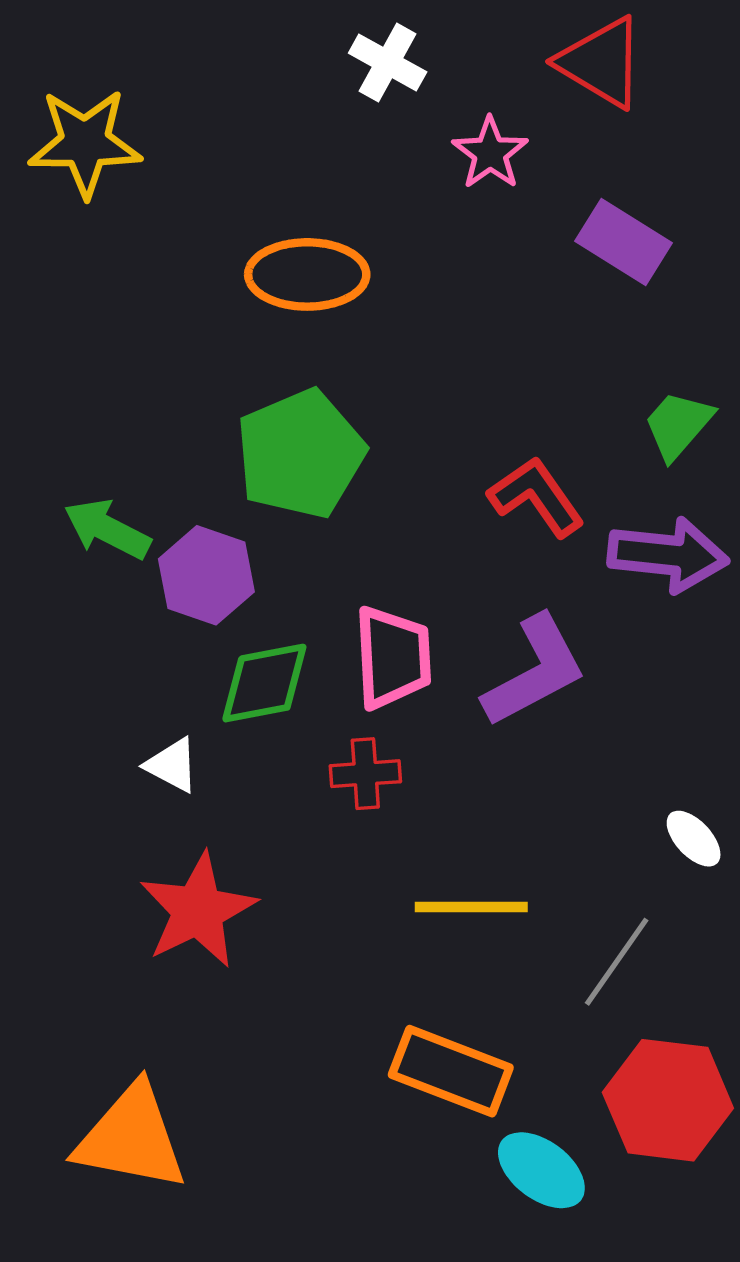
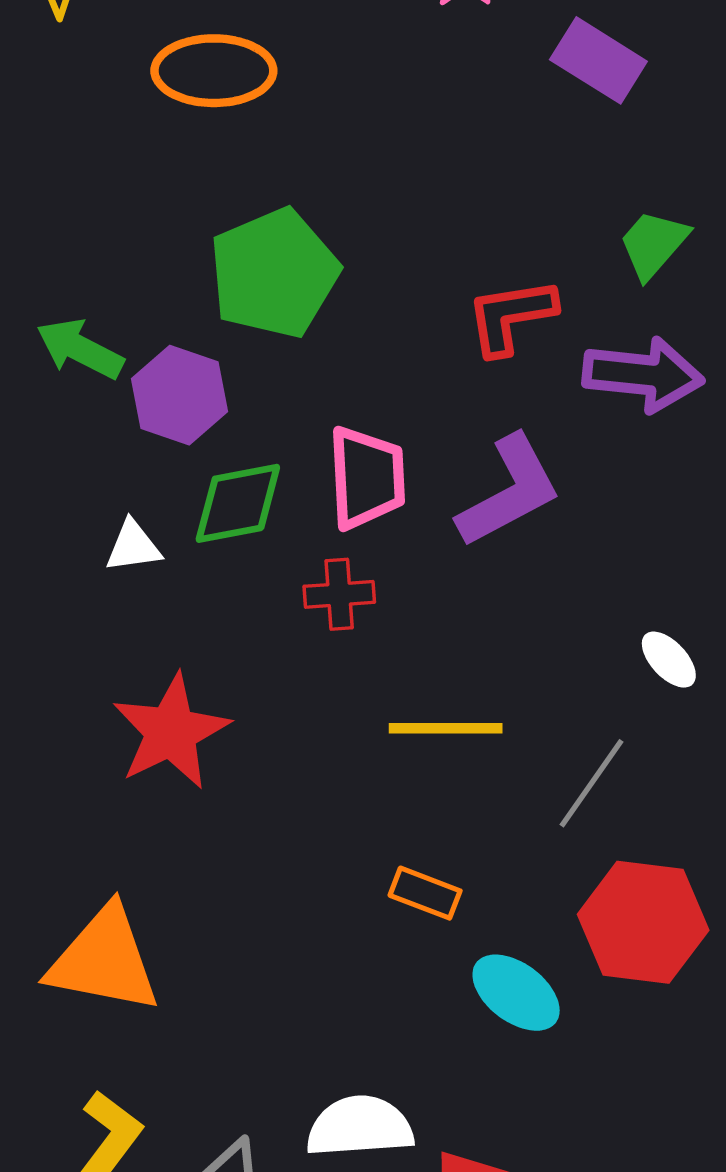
orange ellipse: (307, 274) -> (214, 71), moved
red L-shape: (536, 497) -> (511, 316), turned -64
white triangle: (172, 765) -> (133, 546), moved, turned -36
orange rectangle: (451, 1071) -> (425, 893), size x0.6

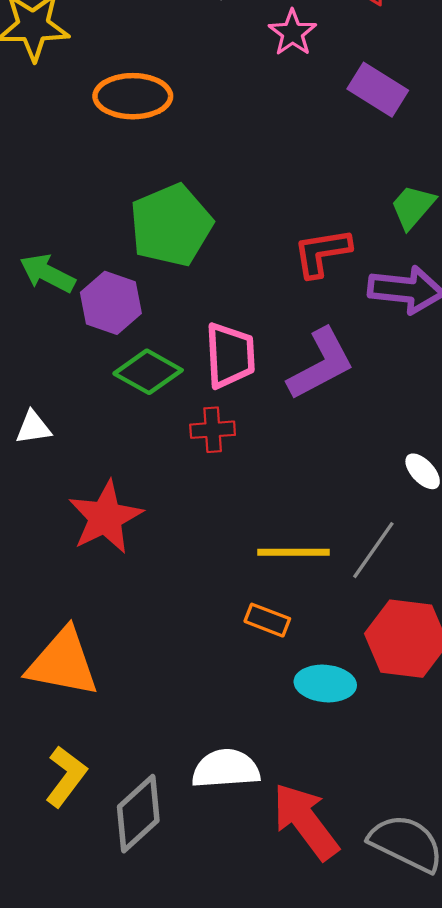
green diamond: (238, 503) -> (148, 372), turned 40
white triangle: (133, 546) -> (33, 428), moved
yellow line: (446, 728) -> (294, 552), moved
cyan ellipse: (516, 993) -> (325, 683), turned -32

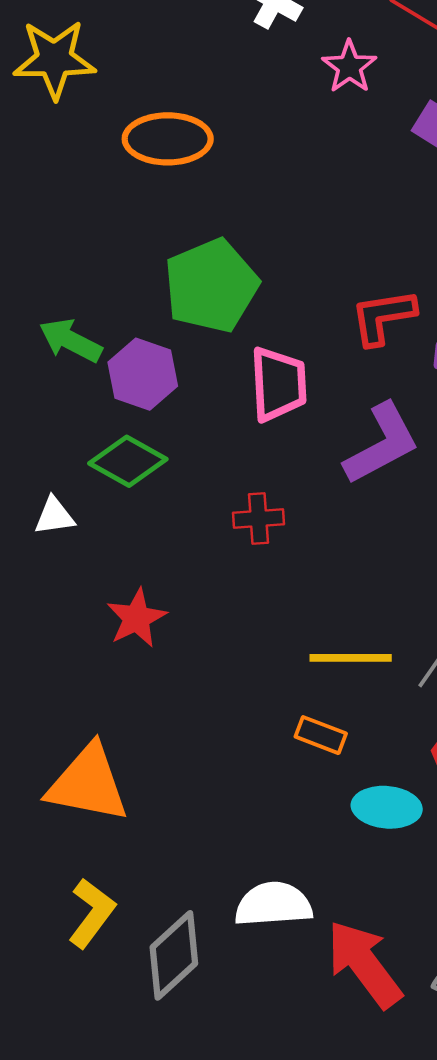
pink trapezoid: (230, 355) -> (278, 384), moved
green diamond: (148, 372) -> (128, 461), moved
red star: (105, 517) -> (137, 618), size x0.7

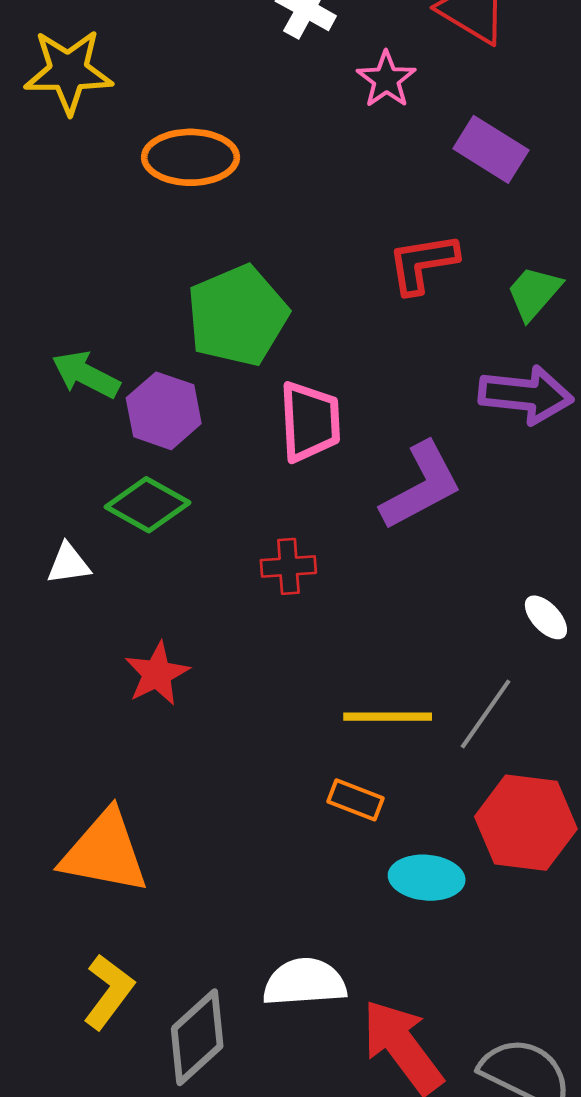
red L-shape: (383, 317) -> (423, 263), moved

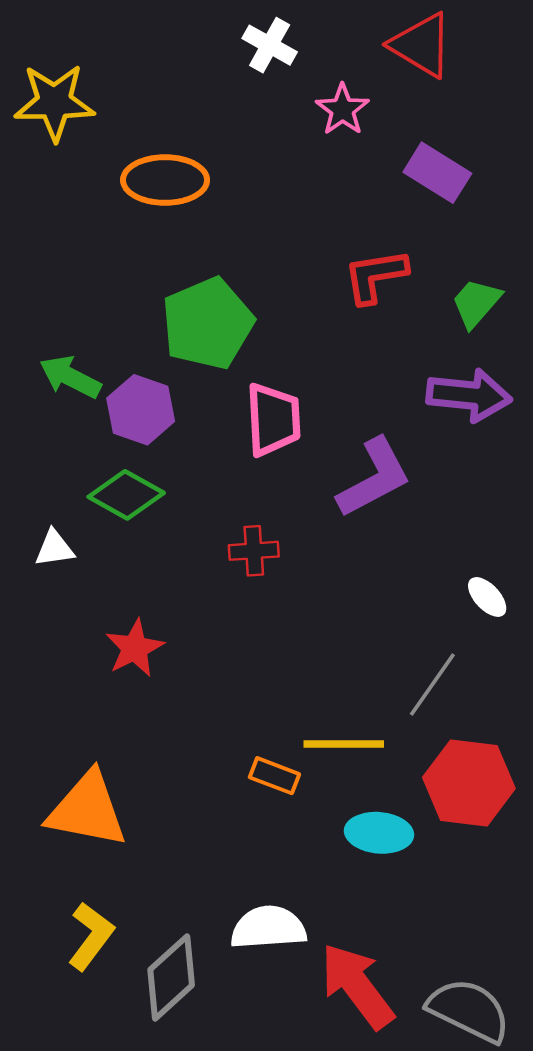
yellow line: (388, 717) -> (344, 744), moved
orange rectangle: (355, 800) -> (274, 776), moved

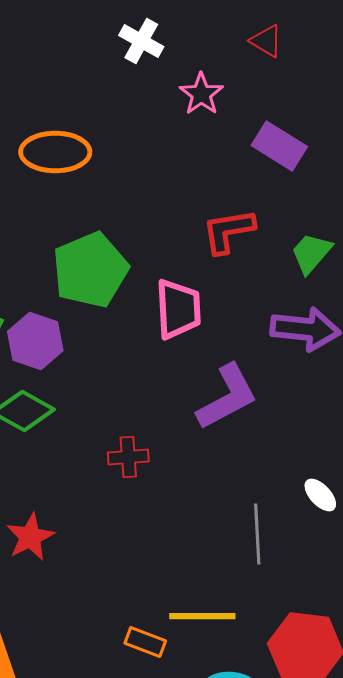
red triangle: (422, 45) -> (266, 41), size x0.6
pink trapezoid: (273, 419) -> (178, 309), moved
gray line: (432, 685) -> (257, 534), moved, turned -38

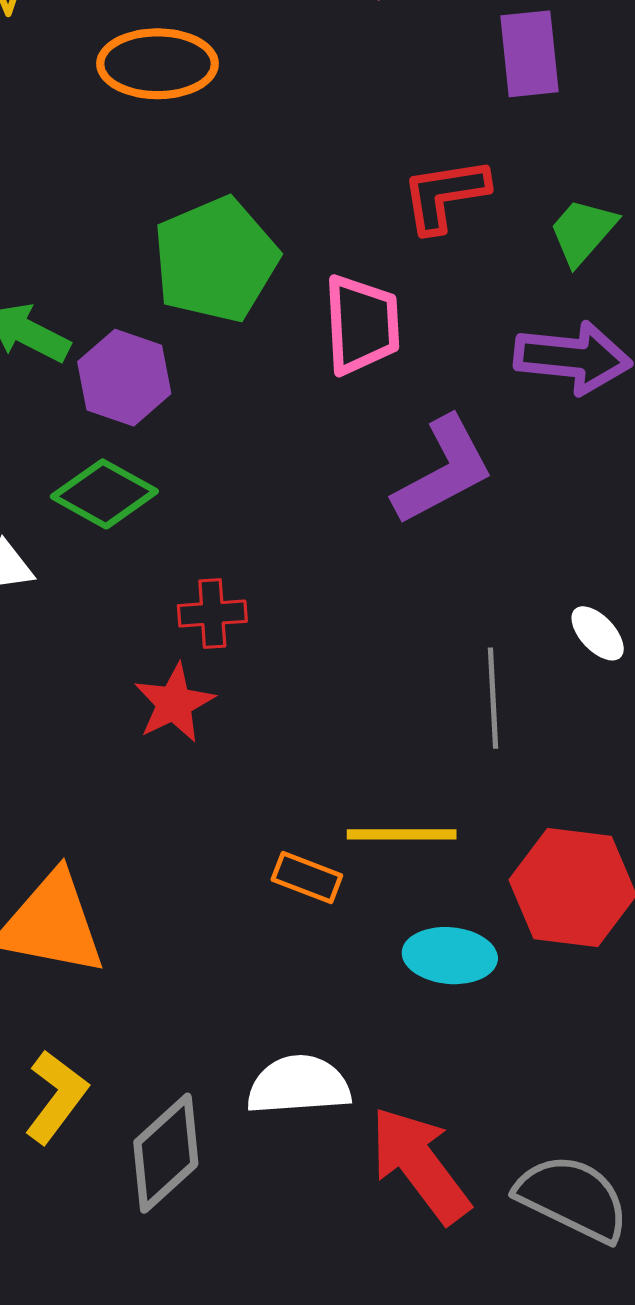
purple rectangle: (279, 146) -> (530, 54), turned 52
red cross: (128, 457) -> (212, 613), moved
red star: (30, 537) -> (174, 703), moved

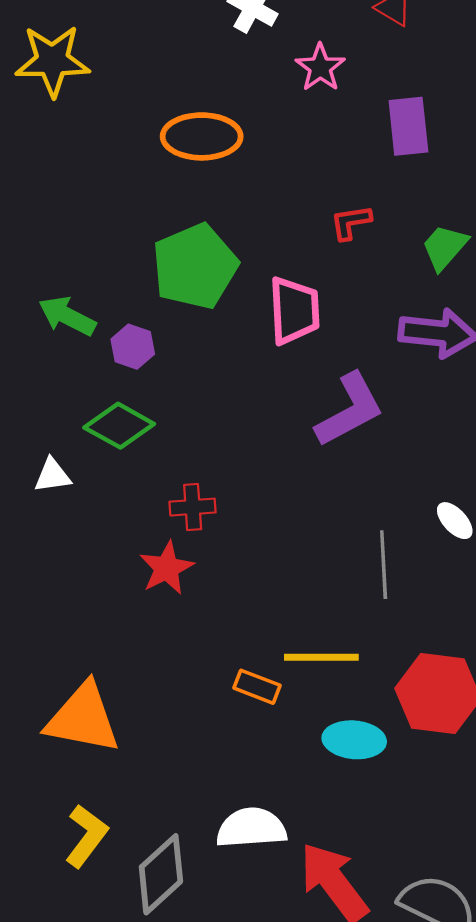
orange ellipse: (158, 64) -> (202, 136), moved
red L-shape: (445, 195) -> (351, 222), size x0.7
purple hexagon: (124, 378) -> (133, 347), size x0.7

